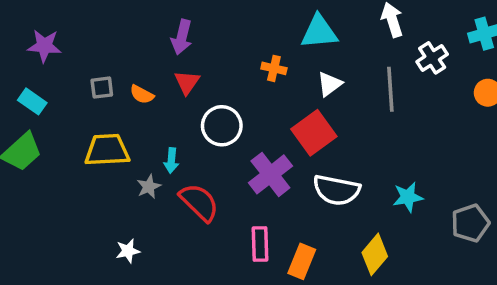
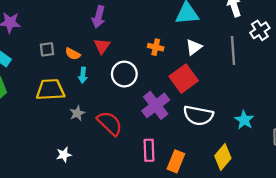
orange cross: (274, 68) -> (156, 47), moved
cyan arrow: (171, 161) -> (83, 75), moved
cyan star: (408, 197) -> (244, 120), turned -30

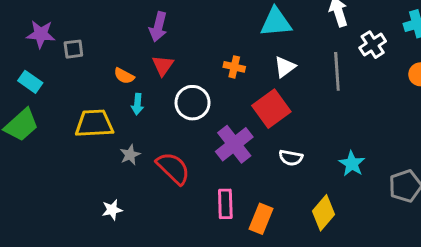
gray square: (47, 49) -> (73, 49), moved
white semicircle: (198, 115) -> (291, 158), size x0.6

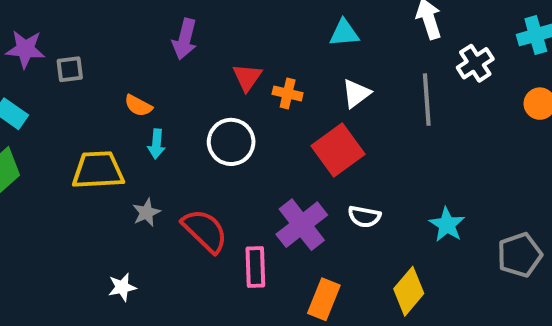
cyan triangle: (276, 22) -> (344, 33), size x0.7
red triangle: (163, 65) -> (247, 77), moved
purple cross: (234, 144) -> (302, 225), moved
pink rectangle: (225, 204) -> (255, 267), moved

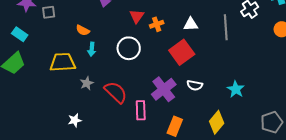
orange cross: (288, 93) -> (157, 24), turned -32
white triangle: (356, 93) -> (191, 24), turned 35
gray pentagon: (520, 255) -> (272, 122), moved

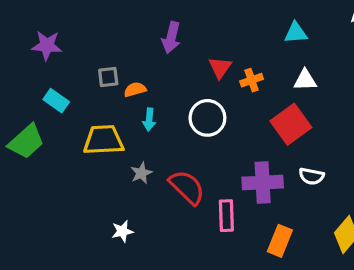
gray square: (49, 12) -> (108, 77), moved
orange semicircle: (83, 30) -> (135, 90), turned 136
cyan rectangle: (20, 34) -> (56, 101), moved
purple cross: (164, 89) -> (263, 183), turned 35

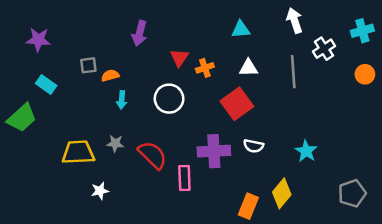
yellow trapezoid: (103, 140) -> (78, 152), moved
gray star: (141, 173) -> (115, 143), turned 30
orange rectangle: (280, 241) -> (248, 206), moved

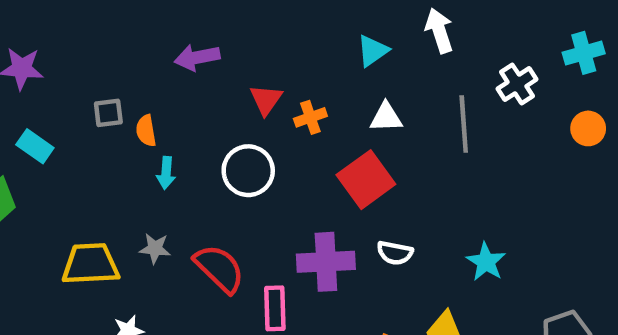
white arrow: (295, 20) -> (439, 31), moved
cyan triangle: (241, 29) -> (373, 51), turned -30
purple arrow: (140, 33) -> (197, 57), turned 65
orange semicircle: (110, 76) -> (146, 131), turned -84

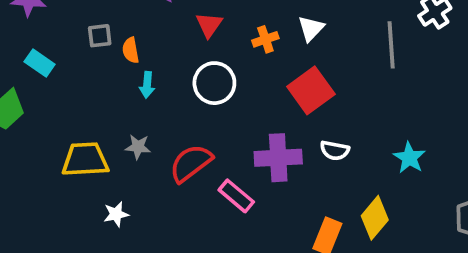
red triangle: (266, 100) -> (209, 25), moved
white triangle: (386, 117) -> (311, 28), moved, turned -44
red semicircle: (219, 268) -> (191, 163), turned -81
pink rectangle: (275, 308) -> (236, 196), turned -48

